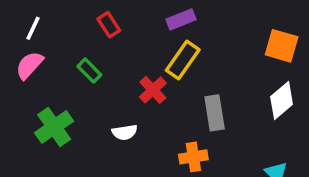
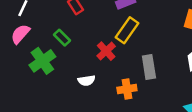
green cross: (54, 127) -> (42, 61), moved
orange cross: (193, 157) -> (127, 89), moved

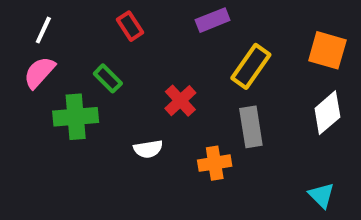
yellow rectangle: (127, 30) -> (251, 66), moved
green cross: (42, 61) -> (76, 117), turned 30

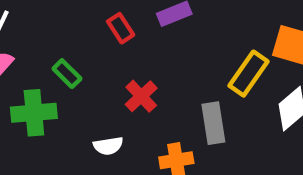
red rectangle: (130, 26) -> (121, 28), moved
yellow rectangle: (251, 66) -> (249, 74), moved

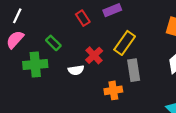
yellow rectangle: (249, 74) -> (125, 43), moved
white semicircle: (108, 146) -> (76, 70), moved

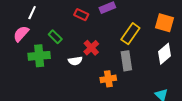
white line: (17, 16) -> (32, 13), moved
red rectangle: (83, 18) -> (81, 15), turned -32
yellow rectangle: (125, 43) -> (130, 34), moved

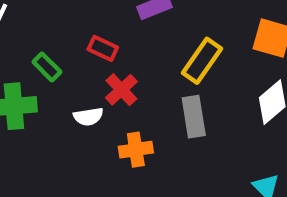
red rectangle: (81, 15) -> (103, 48), moved
orange cross: (108, 79) -> (136, 150), moved

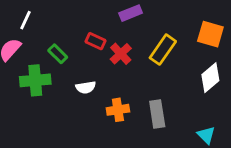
red cross: (121, 90) -> (121, 54), moved
gray rectangle: (194, 117) -> (157, 114), moved

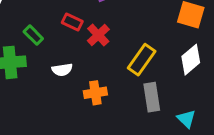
yellow rectangle: (163, 50) -> (142, 60), moved
gray rectangle: (157, 114) -> (152, 97), moved

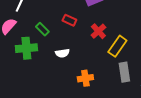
red cross: (98, 35) -> (98, 31), moved
orange cross: (95, 93) -> (85, 78), moved

